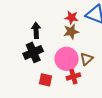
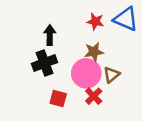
brown star: (71, 32) -> (94, 52), moved
red cross: (73, 77) -> (94, 96), turned -32

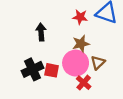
black cross: (44, 63) -> (33, 69), moved
red square: (58, 98) -> (52, 70), moved

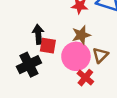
black arrow: (41, 32) -> (38, 34), moved
red square: (52, 70) -> (48, 46), moved

